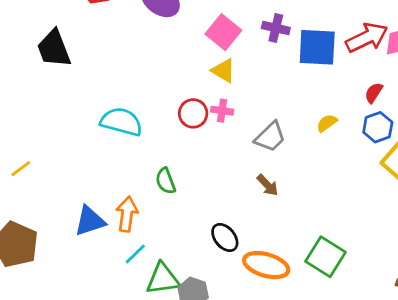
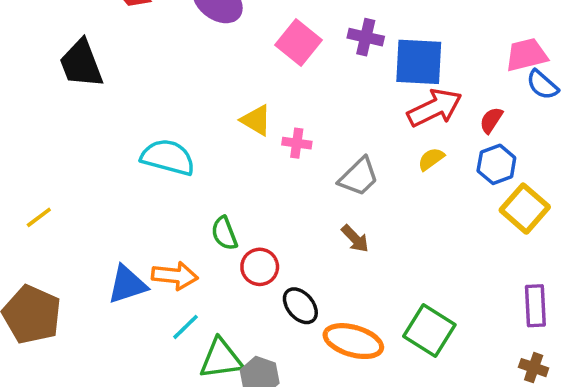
red arrow: (367, 38) -> (435, 108), moved
yellow triangle: (223, 71) -> (256, 120), moved
red circle: (193, 113) -> (260, 267), moved
orange arrow: (127, 214) -> (175, 276), turned 88

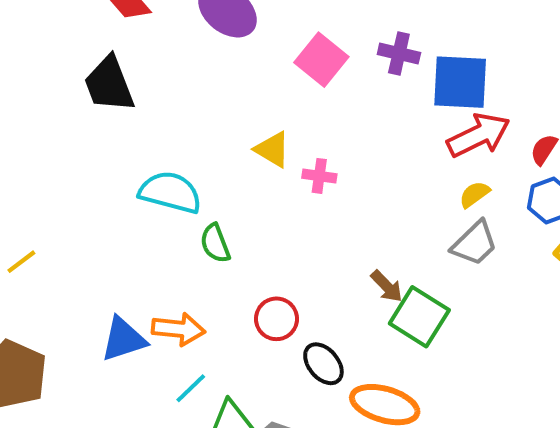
black trapezoid: (81, 64) -> (109, 84), moved
gray trapezoid: (359, 177) -> (474, 243), moved
green semicircle: (224, 233) -> (215, 243), moved
green square: (429, 330) -> (419, 317), moved

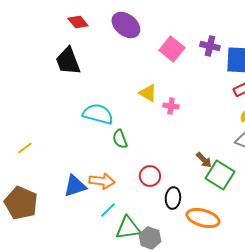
black ellipse: (323, 364) -> (173, 198), turned 45

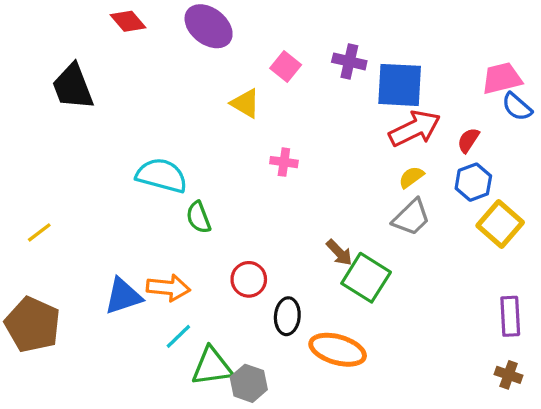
pink square: (172, 49) -> (286, 66), size x0.7
black trapezoid: (68, 61) -> (73, 87), moved
yellow triangle: (148, 93) -> (245, 103), moved

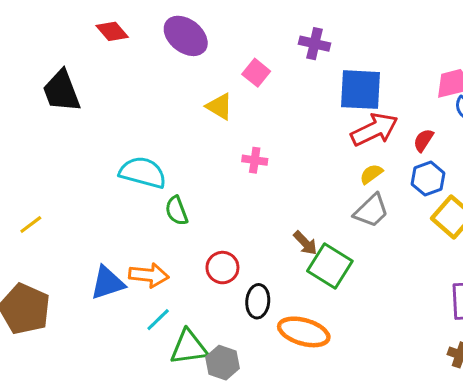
purple cross: (349, 61) -> (315, 44), moved

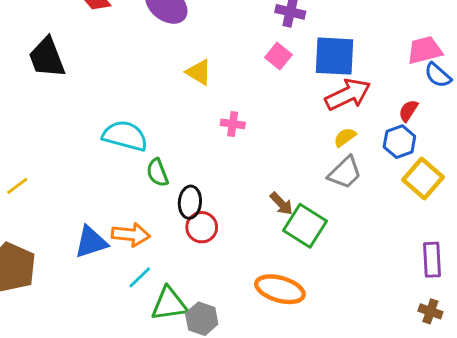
pink square: (256, 73) -> (278, 56), moved
red semicircle: (423, 140) -> (408, 111), moved
black ellipse: (258, 301) -> (190, 202), moved

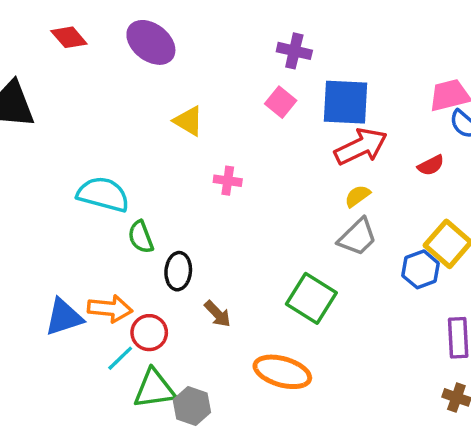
red semicircle: (408, 111) -> (431, 165), turned -150
blue hexagon: (399, 142) -> (421, 269), moved
brown arrow: (281, 204) -> (217, 314), moved
red circle: (202, 227) -> (149, 333), moved

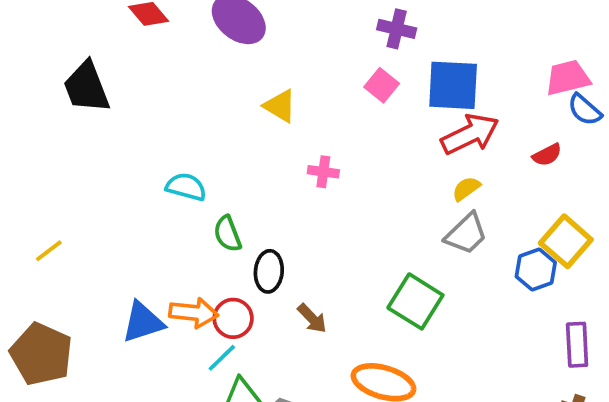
cyan semicircle: (103, 194) -> (186, 187), size x0.7
red circle: (149, 333) -> (233, 318), moved
cyan line: (120, 358) -> (222, 358), moved

